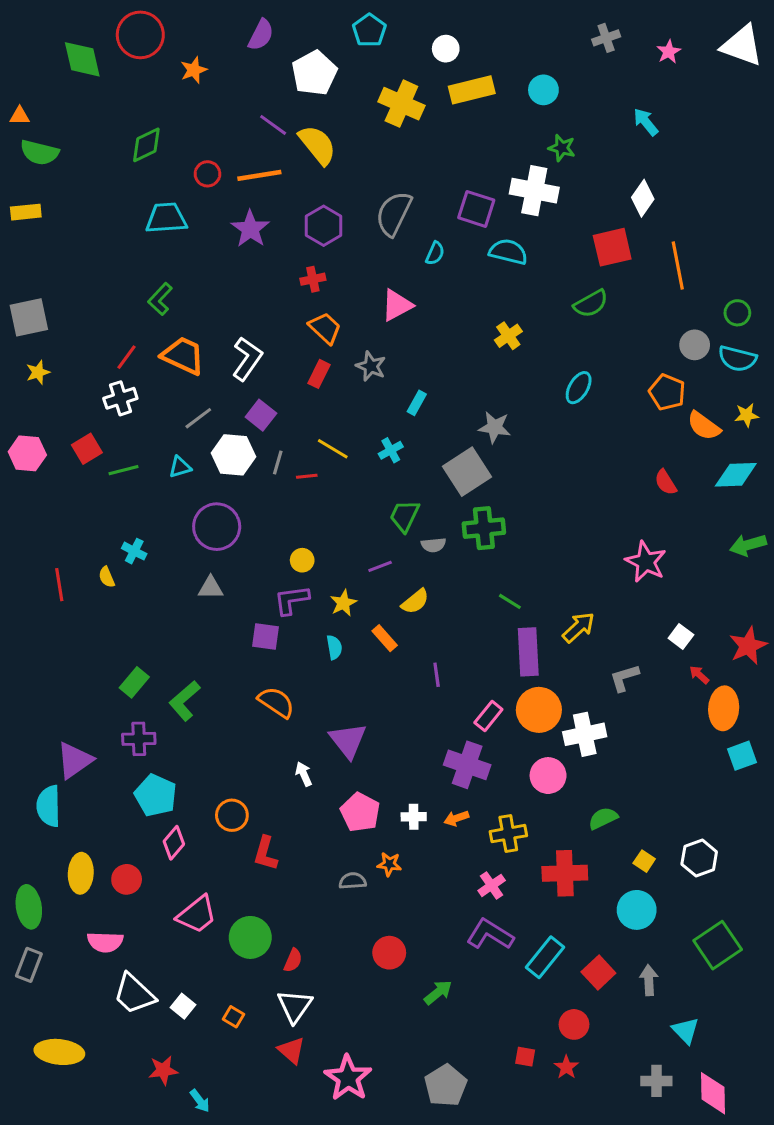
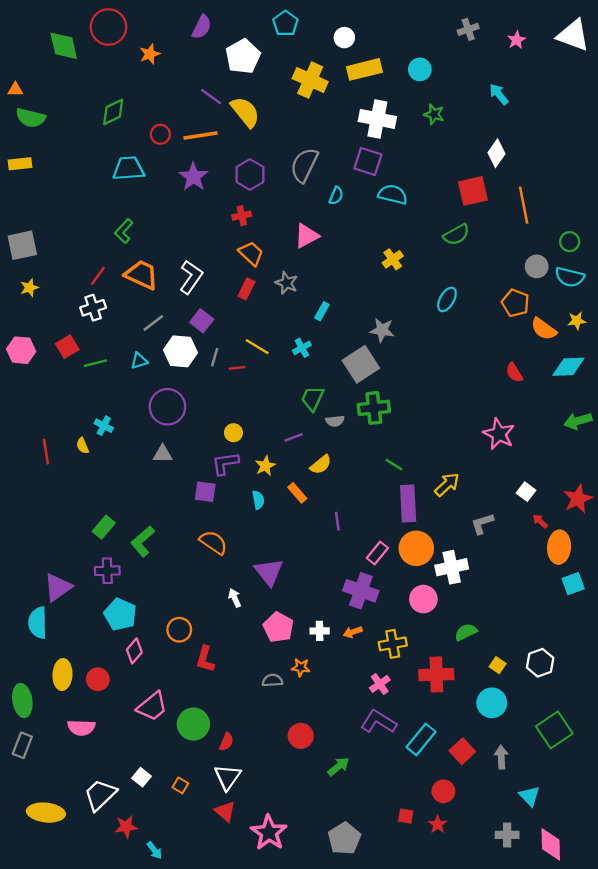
white cross: (534, 191) -> (377, 119), moved
white trapezoid: (134, 994) -> (100, 795), moved, turned 93

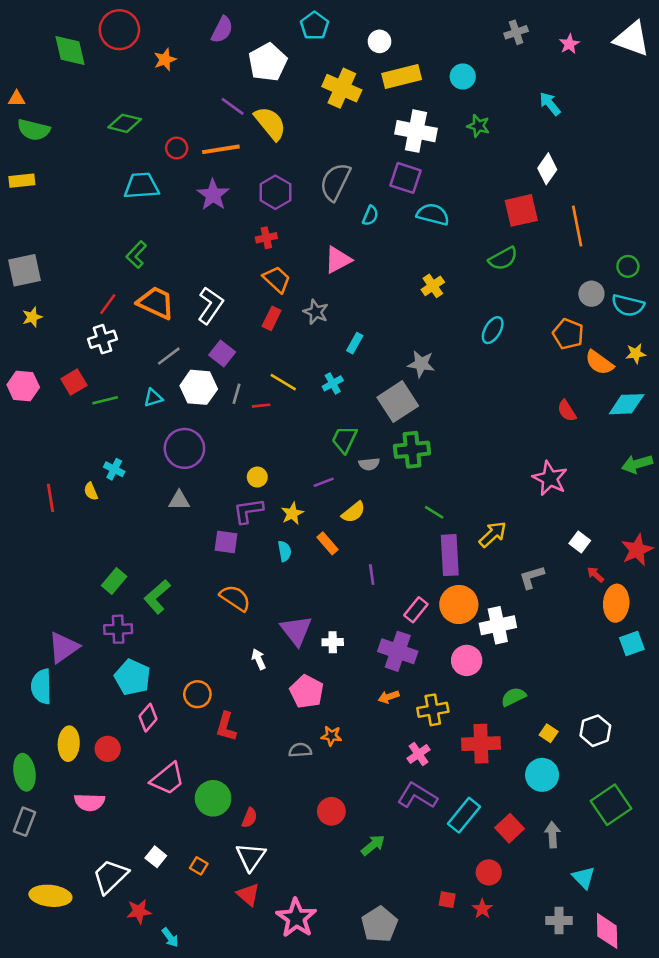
green diamond: (113, 112) -> (125, 123), turned 40
white cross: (320, 631) -> (333, 642), moved

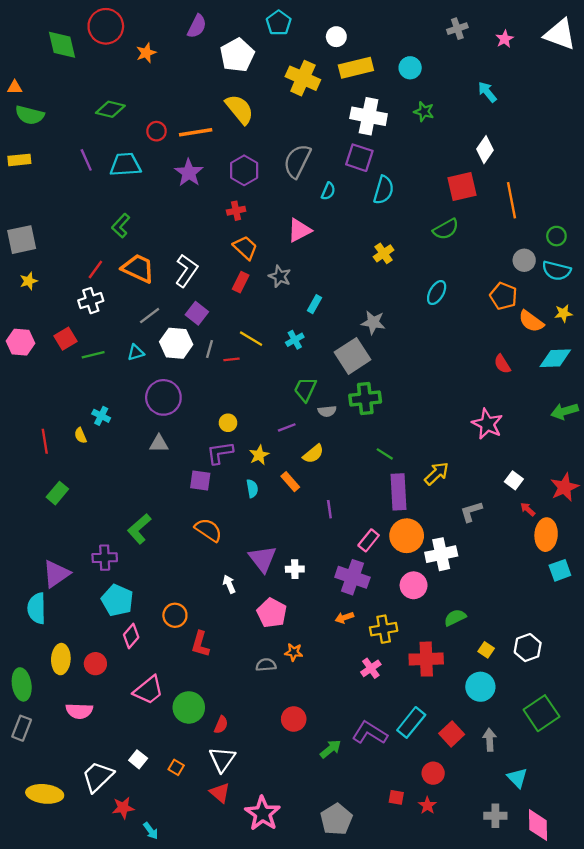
purple line: (233, 106) -> (86, 160), moved, turned 30
cyan semicircle: (433, 214) -> (384, 190), turned 92
green rectangle: (114, 581) -> (57, 493), moved
purple L-shape: (417, 796) -> (370, 733), moved

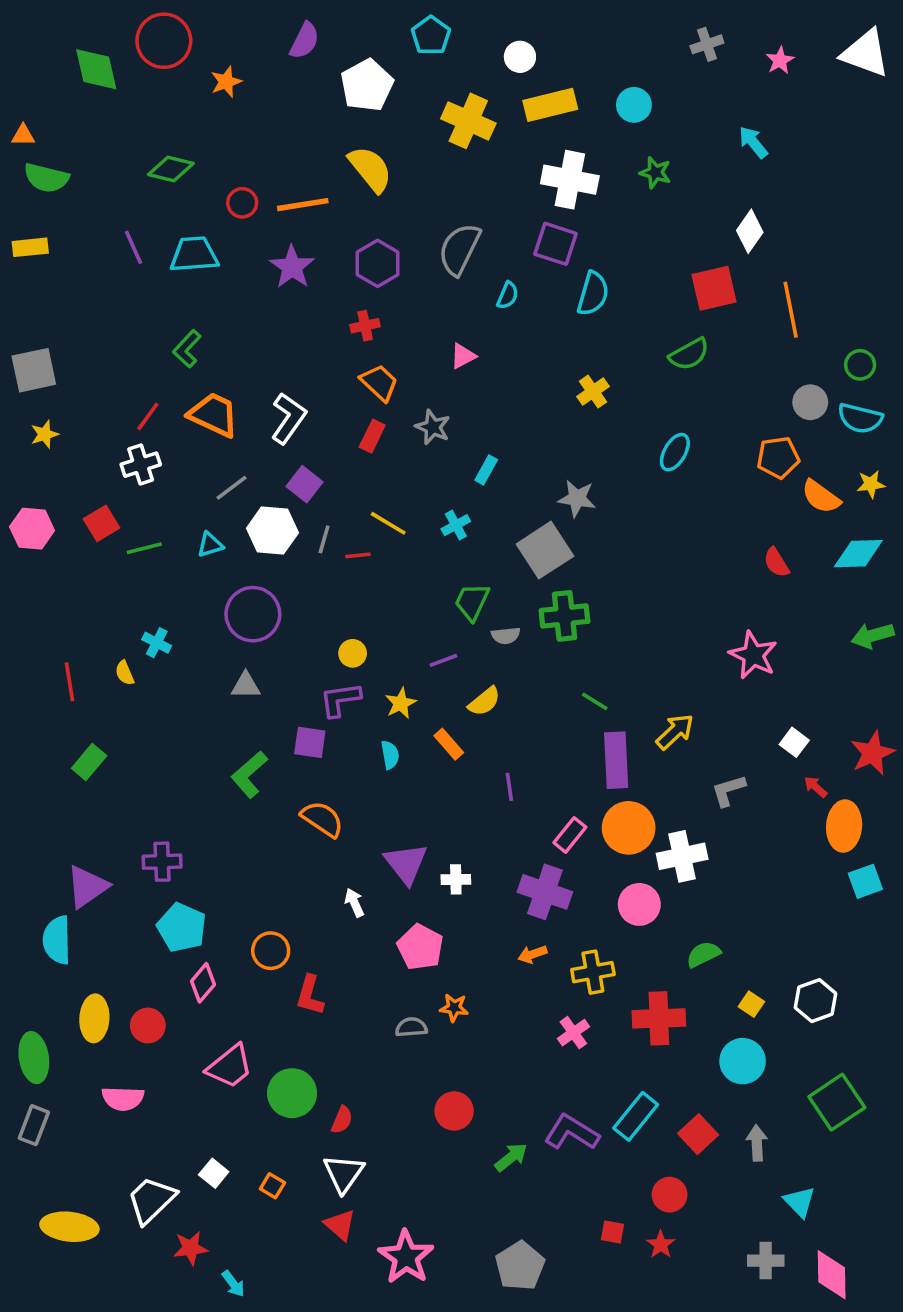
pink triangle: (299, 230) -> (463, 356), size x0.7
orange pentagon: (503, 296) -> (778, 457), turned -30
green L-shape: (139, 529) -> (249, 774), moved

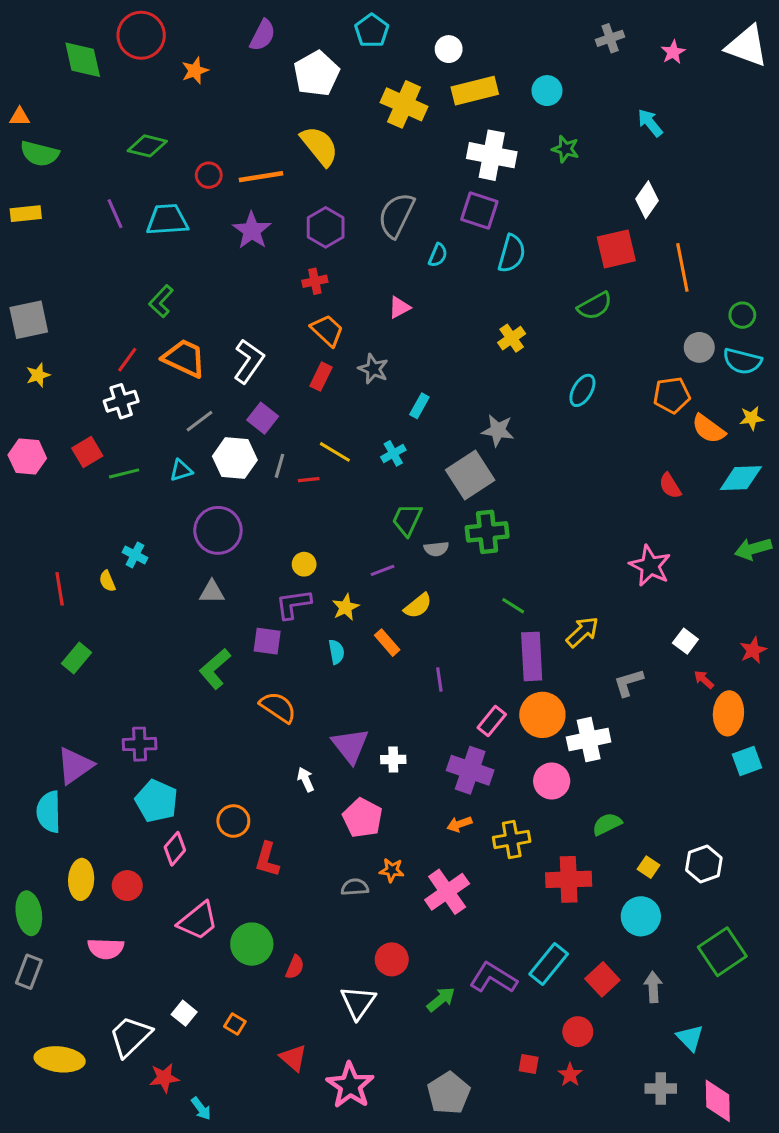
red star: (873, 753) -> (753, 650), size x0.7
pink cross: (573, 1033) -> (447, 892), moved, size x1.6
white triangle: (344, 1173) -> (358, 1002), moved

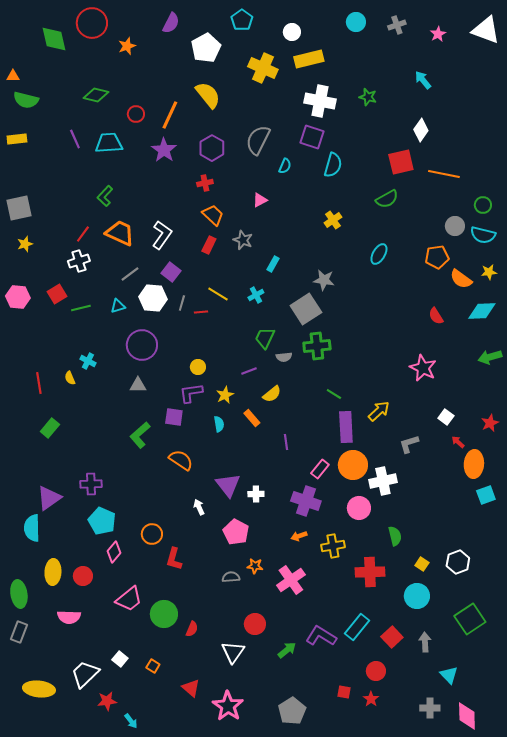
cyan circle: (547, 91) -> (356, 22), moved
orange line: (261, 177) -> (170, 115), turned -56
orange line: (682, 267) -> (444, 174), turned -68
green semicircle: (607, 824) -> (395, 536), turned 102

